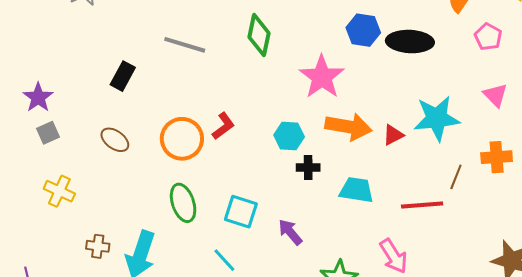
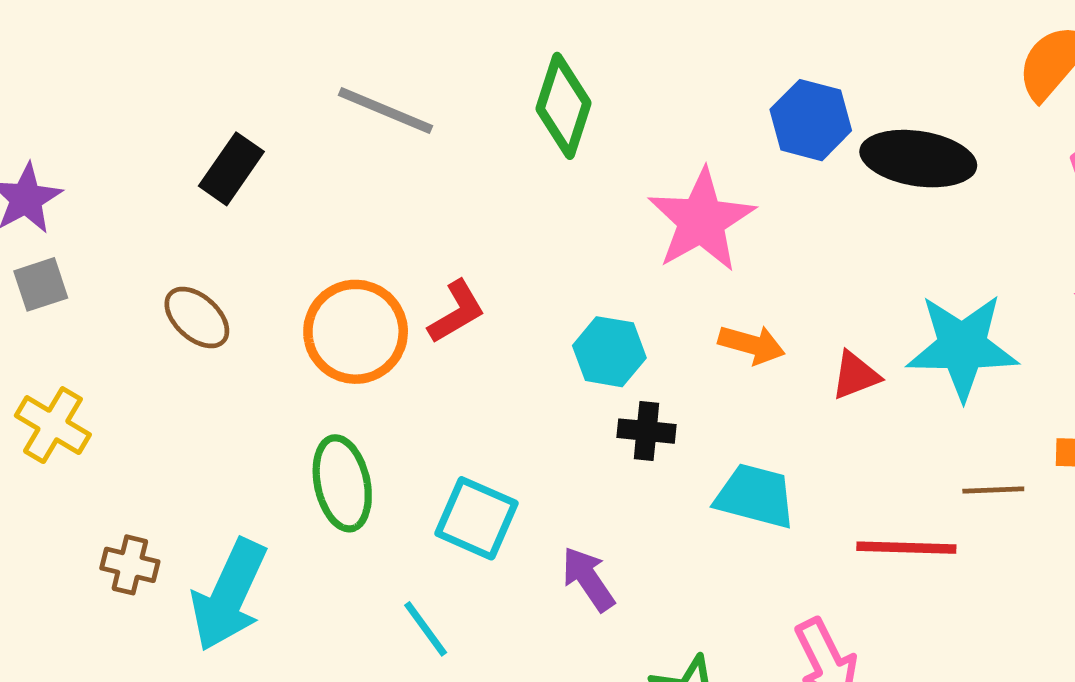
orange arrow: (348, 127) -> (752, 345), size x0.6
brown line: (456, 177) -> (993, 490), turned 60

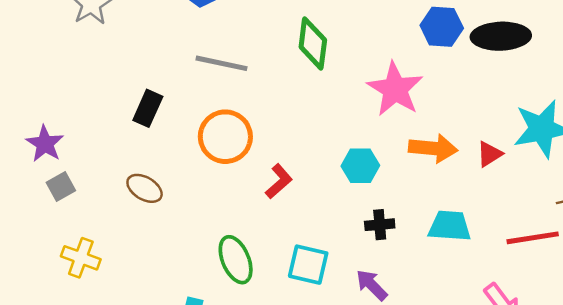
red L-shape: (456, 312) -> (279, 181), moved
orange circle: (356, 332) -> (225, 137), moved
orange arrow: (752, 345) -> (433, 148), size x1.4
black cross: (647, 431) -> (380, 225), moved

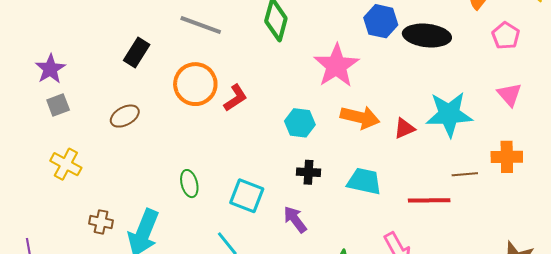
red L-shape: (279, 181) -> (235, 98), moved
brown ellipse: (145, 188) -> (125, 116), turned -68
green ellipse: (236, 260) -> (189, 184), size x0.7

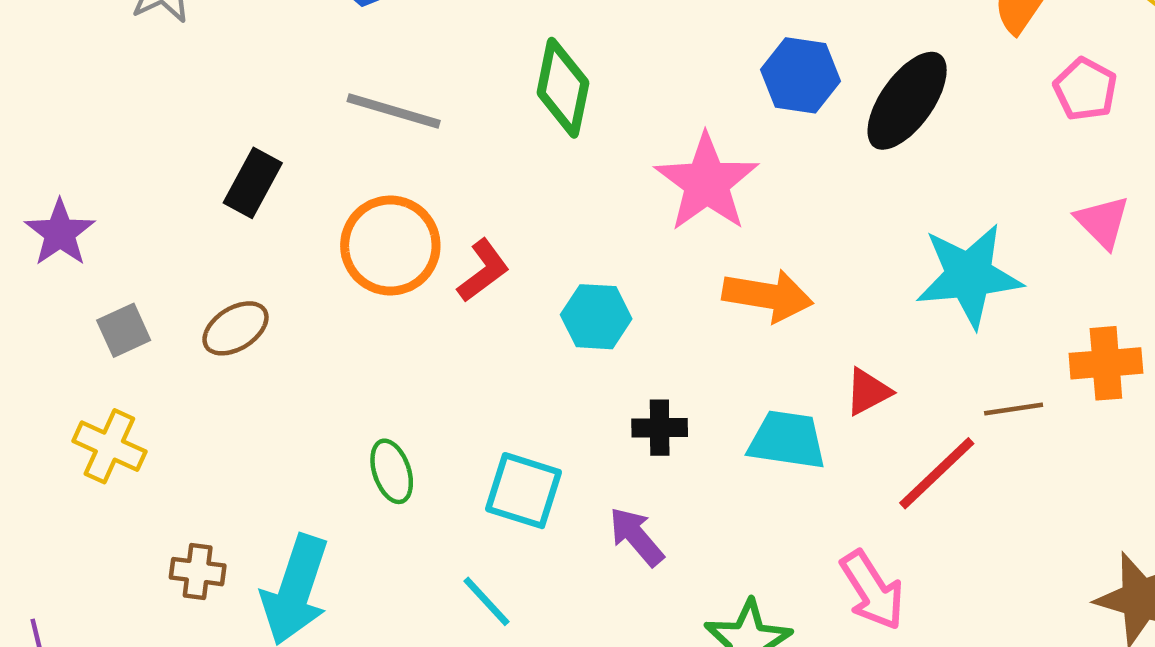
black ellipse: (427, 36) -> (907, 101), turned -57
gray square: (58, 105) -> (124, 330), moved
cyan hexagon: (300, 123) -> (596, 317), moved
red triangle: (404, 128) -> (868, 392), moved
red line: (429, 200) -> (937, 473), turned -39

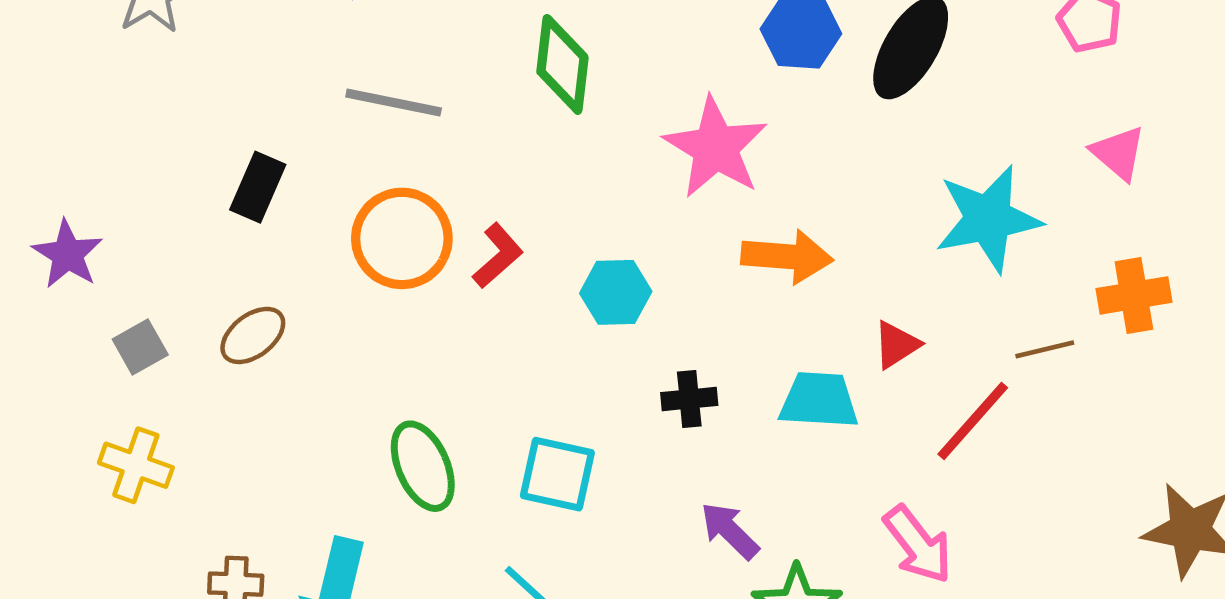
green ellipse: (392, 471) -> (423, 466), size x1.4
purple arrow: (636, 537) -> (730, 531), moved

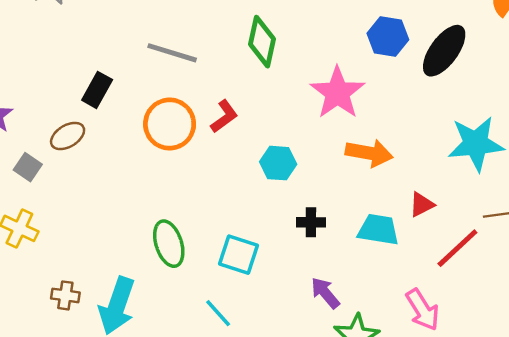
red L-shape: (498, 256) -> (224, 116), moved
brown ellipse: (253, 335) -> (68, 136), moved
gray square: (140, 347) -> (28, 167), turned -32

